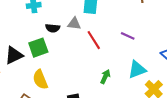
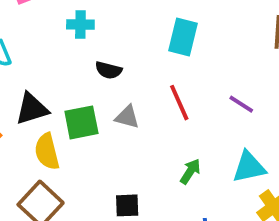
gray triangle: (74, 24) -> (127, 117), moved
green square: (38, 48) -> (81, 122), moved
yellow semicircle: (40, 80) -> (47, 152), moved

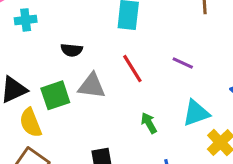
cyan cross: (80, 24) -> (26, 20), moved
gray triangle: (127, 117) -> (92, 86), size x1.4
green arrow: (190, 171) -> (149, 123), turned -55

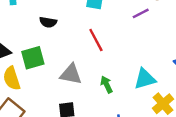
purple line: (183, 63) -> (141, 13), moved, turned -56
gray triangle: (92, 86) -> (71, 74), moved

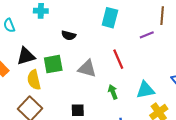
red line: (96, 40) -> (118, 59), moved
gray triangle: (71, 74) -> (87, 69), moved

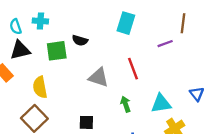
cyan cross: (41, 11) -> (40, 21), moved
black triangle: (26, 56) -> (20, 50), moved
green square: (53, 64) -> (57, 51), moved

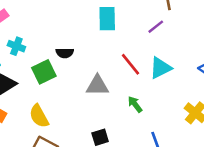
cyan cross: (40, 21) -> (16, 46), turned 35
cyan triangle: (161, 104) -> (161, 68), moved

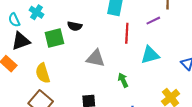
red line: (131, 64) -> (127, 33), moved, turned 30

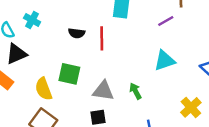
red line: (127, 33) -> (102, 38), moved
green square: (54, 38) -> (69, 74), moved, turned 30
gray triangle: (96, 58) -> (103, 91), moved

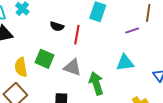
gray triangle: (103, 91) -> (73, 67), moved
green arrow: (135, 91) -> (96, 83), size x1.6

